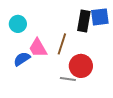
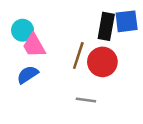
pink trapezoid: (38, 48) -> (34, 45), moved
red circle: (81, 66) -> (102, 62), moved

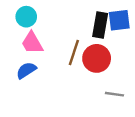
cyan circle: (23, 30) -> (26, 17), moved
gray line: (86, 100) -> (114, 94), moved

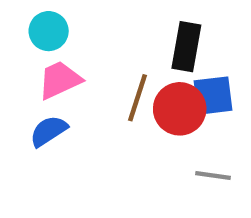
blue square: (119, 20) -> (213, 96), moved
pink trapezoid: (32, 43) -> (60, 80), turned 95

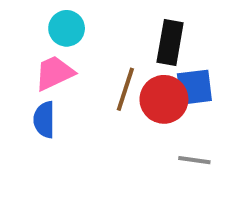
cyan circle: (49, 31) -> (67, 28), moved
blue semicircle: (49, 131) -> (44, 120), turned -57

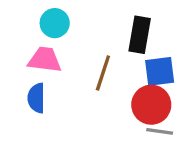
pink trapezoid: (54, 73) -> (45, 60), turned 32
red circle: (164, 99) -> (151, 105), moved

